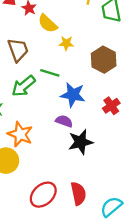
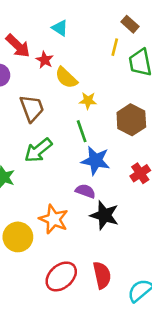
green line: (50, 73) -> (82, 131), moved, turned 54
orange star: (20, 134) -> (54, 219), moved
black star: (81, 142) -> (105, 215), turned 30

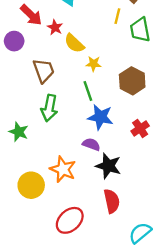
green arrow: (38, 150) -> (49, 108), turned -40
red semicircle: (102, 275) -> (112, 201), moved

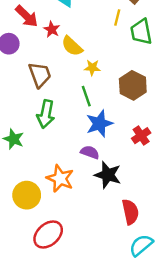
blue star: (100, 117) -> (99, 124), turned -30
red semicircle: (112, 201) -> (130, 212), moved
red ellipse: (70, 220) -> (48, 234), moved

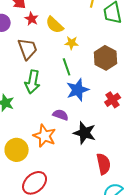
red star: (52, 29) -> (32, 19), moved
purple semicircle: (90, 152) -> (61, 115), moved

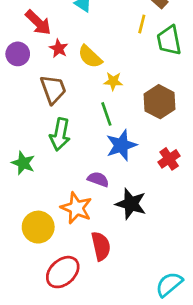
red semicircle: (104, 164) -> (101, 246), moved

